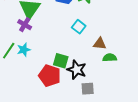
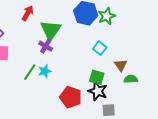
brown triangle: (100, 44) -> (121, 65), turned 48
green square: (61, 61) -> (97, 77), moved

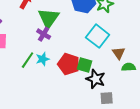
cyan square: (100, 48) -> (98, 36), size x1.6
green square: (97, 77) -> (85, 65), moved
red pentagon: (71, 97) -> (69, 64), moved

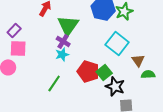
cyan star: (43, 59) -> (62, 54), moved
green line: (28, 60) -> (54, 83), moved
green square: (85, 65) -> (104, 72), turned 35

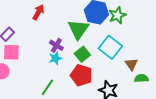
green triangle: (68, 25) -> (78, 29), moved
green square: (104, 72) -> (82, 54), moved

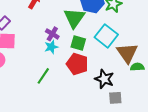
green square: (82, 54) -> (78, 43), turned -35
brown triangle: (131, 64) -> (127, 53), size x1.6

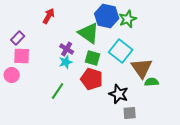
green triangle: (74, 18) -> (89, 33), turned -30

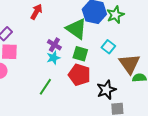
cyan square: (121, 51) -> (108, 47), size x0.6
black star: (119, 94) -> (106, 90), turned 30

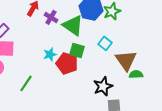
purple cross: (54, 45) -> (51, 17), moved
red pentagon: (79, 75) -> (67, 63), moved
green line: (45, 87) -> (26, 83), moved

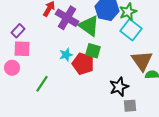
purple cross: (51, 17) -> (67, 18), size x1.6
cyan square: (105, 43) -> (131, 30), moved, size x1.5

